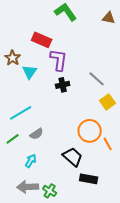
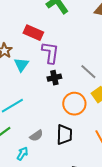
orange circle: (90, 131) -> (74, 104), moved
gray semicircle: (37, 134) -> (36, 136), moved
black trapezoid: (73, 157) -> (64, 135), moved, turned 50

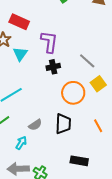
red rectangle: (33, 33) -> (19, 22), moved

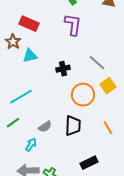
purple L-shape: (49, 42) -> (73, 25), moved
cyan triangle: (20, 54) -> (30, 56), turned 42
black rectangle: (79, 161) -> (89, 163), turned -36

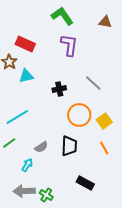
yellow square: (108, 86) -> (104, 121), moved
black rectangle: (89, 163) -> (85, 183), turned 54

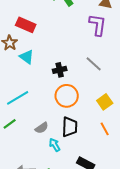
purple L-shape: (69, 45) -> (98, 25), moved
cyan triangle: (26, 76) -> (27, 57), turned 49
orange circle: (79, 115) -> (67, 96), moved
cyan arrow: (27, 165) -> (55, 145), moved, turned -64

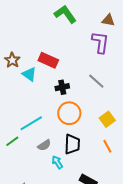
red rectangle: (26, 25) -> (48, 60), moved
cyan line: (18, 98) -> (31, 123), moved

